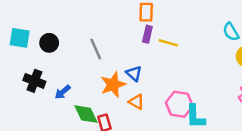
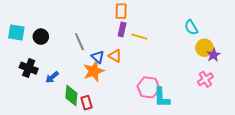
blue triangle: (134, 74) -> (98, 57), moved
orange triangle: (136, 102) -> (115, 56), moved
green diamond: (86, 114) -> (71, 96), turned 30

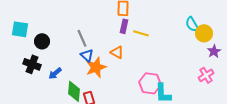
black circle: (41, 37) -> (42, 41), moved
yellow circle: (204, 48) -> (204, 33), moved
blue triangle: (98, 57) -> (87, 55), moved

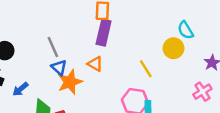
purple rectangle: (124, 26) -> (104, 33), size x1.5
yellow line: (141, 33) -> (146, 69), moved, turned 42
yellow circle: (204, 33) -> (173, 48), moved

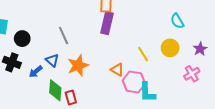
yellow circle: (173, 48) -> (170, 48), moved
orange triangle: (95, 64) -> (117, 70), moved
blue triangle: (59, 67) -> (52, 60), moved

